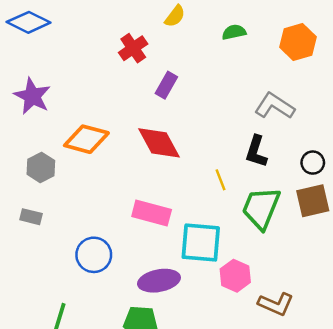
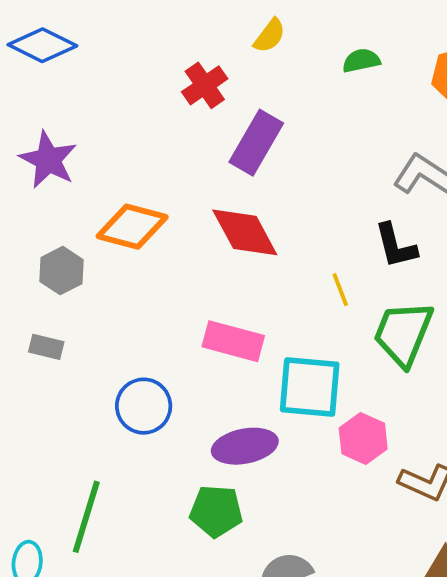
purple rectangle: (166, 85) -> (256, 143), size x1.5
black L-shape: (256, 151) -> (396, 246), turned -32

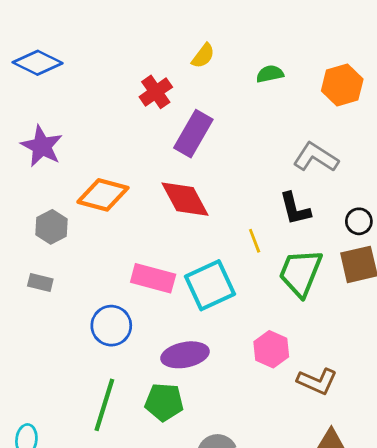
pink rectangle: (233, 341) -> (153, 278), moved
cyan square: (310, 387) -> (210, 285), moved, turned -30
green line: (86, 517) -> (104, 405), moved

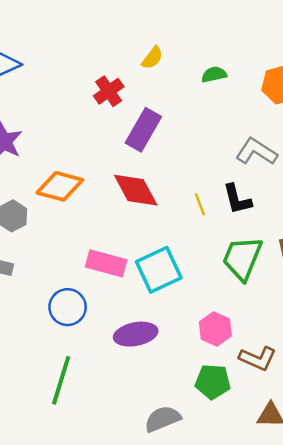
yellow line: (255, 241) -> (200, 204), moved
green pentagon: (164, 402) -> (213, 382), moved

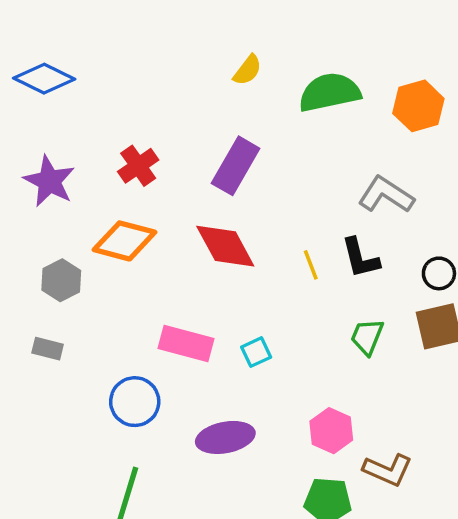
green semicircle: (214, 75) -> (330, 92), size x1.8
red cross: (109, 91) -> (138, 166), moved
green trapezoid: (242, 258) -> (367, 337), size x0.6
cyan square: (159, 270) -> (256, 352), size x0.5

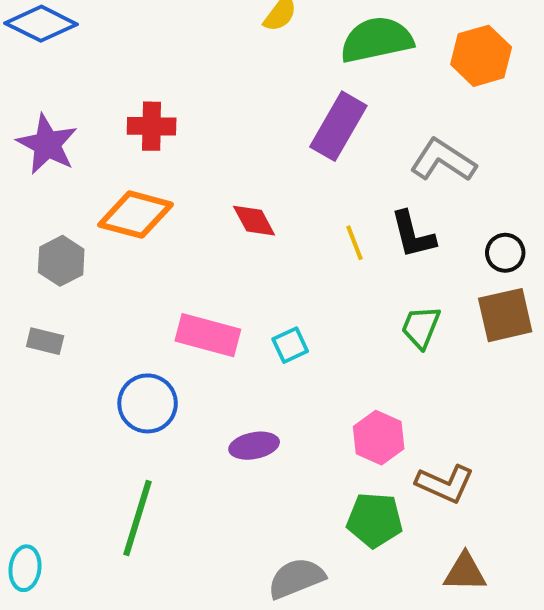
red cross: (138, 166) -> (152, 126), turned 36
purple rectangle: (236, 166) -> (338, 126), moved
red diamond: (225, 246) -> (254, 221), size x0.6
purple ellipse: (225, 437) -> (254, 446), size x0.7

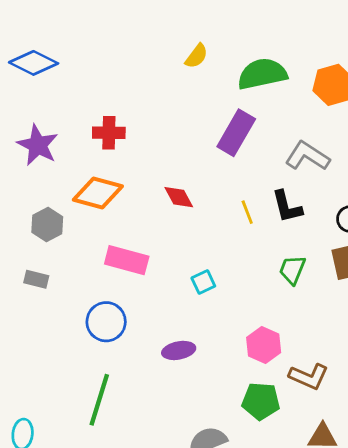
pink rectangle: (208, 335) -> (127, 260), moved

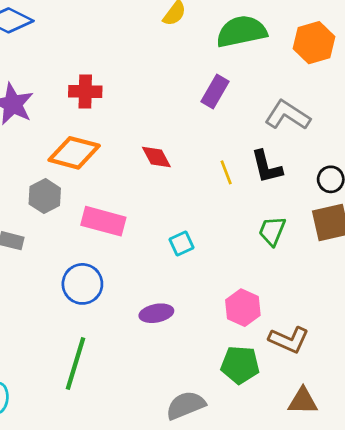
purple rectangle: (236, 133) -> (215, 91), size x0.7
gray hexagon: (47, 225) -> (45, 196), moved

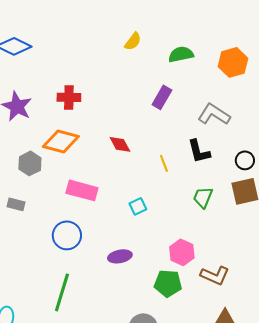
green semicircle: (241, 31) -> (181, 54), size x0.7
yellow line: (226, 172) -> (164, 163), moved
gray hexagon: (45, 196) -> (30, 163), moved
green pentagon: (240, 365) -> (168, 283), moved

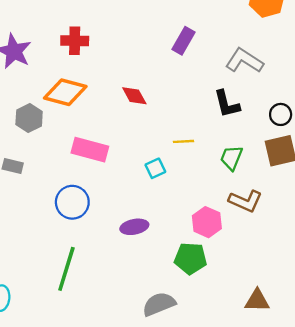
yellow line: (164, 163) -> (183, 141), moved, turned -72
brown L-shape: (215, 275) -> (245, 201), moved

